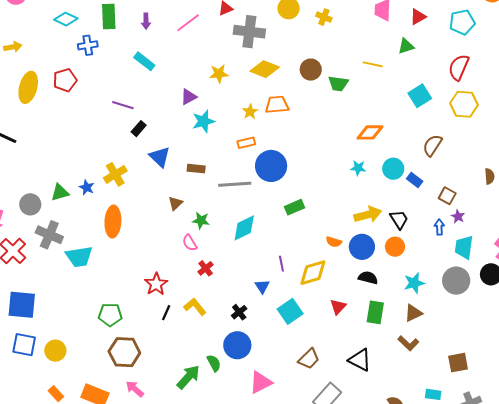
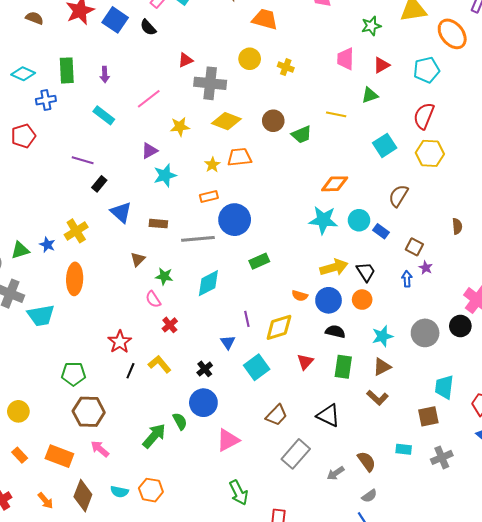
pink line: (188, 23) -> (149, 99), moved
green trapezoid: (338, 84) -> (301, 135), turned -30
cyan star: (358, 168) -> (323, 220), size x1.8
cyan trapezoid: (464, 247) -> (444, 387), moved

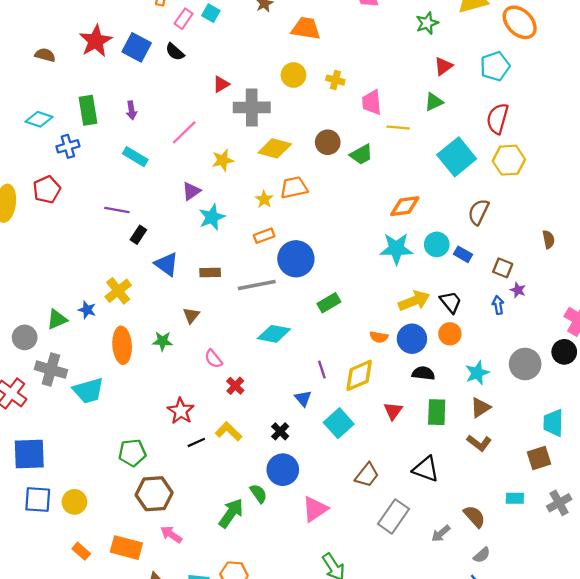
pink trapezoid: (345, 59) -> (372, 102), moved
cyan square: (385, 145) -> (457, 157), size x1.4
green star: (164, 276) -> (162, 341), moved
cyan diamond: (208, 283) -> (274, 334), turned 44
black line: (130, 371) -> (196, 442), turned 49

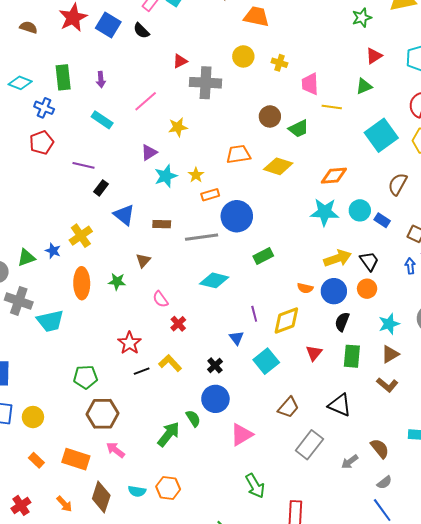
blue cross: (68, 146) -> (44, 108), turned 36
yellow diamond: (275, 148) -> (278, 166), moved
red pentagon: (47, 190) -> (42, 143), moved
yellow star: (264, 199) -> (196, 175), moved
black semicircle: (423, 373) -> (342, 322), turned -78

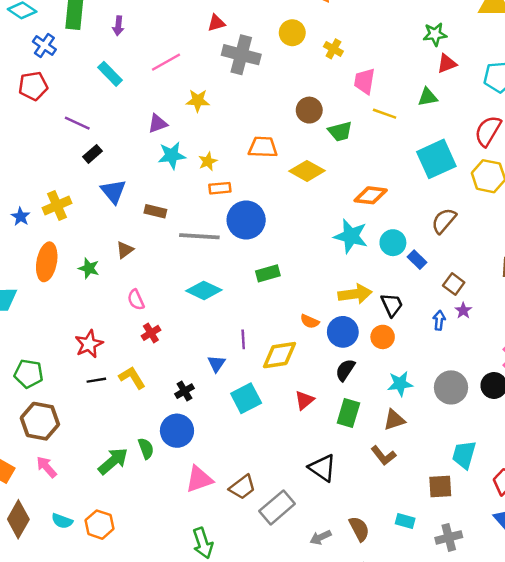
green star: (362, 18) -> (435, 34), moved
brown trapezoid: (288, 407) -> (242, 487), moved

